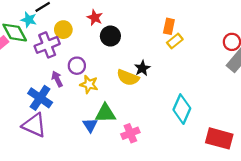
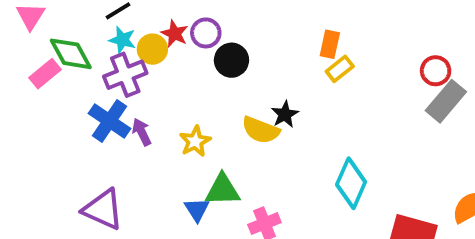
red star: (95, 18) -> (175, 34), moved
cyan star: (29, 20) -> (122, 40), moved
purple circle: (77, 66) -> (206, 33), moved
yellow star: (89, 84) -> (195, 141), turned 30
blue cross: (40, 98) -> (109, 121), moved

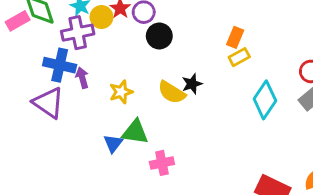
blue cross: (109, 121) -> (60, 65), turned -32
cyan diamond: (351, 183) -> (265, 100), moved
purple triangle: (103, 209) -> (48, 103), moved

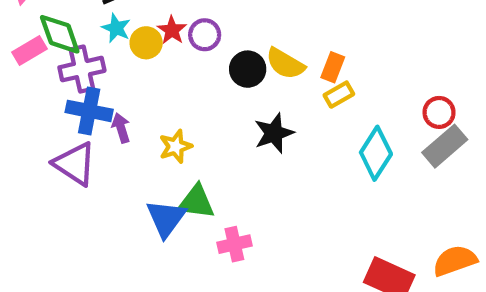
purple cross: (78, 33) -> (82, 69), moved
black circle: (159, 36) -> (248, 69), moved
black star: (192, 84) -> (274, 133), size x1.4
yellow semicircle: (172, 92) -> (285, 64), moved
blue triangle: (113, 143) -> (166, 218), size x1.5

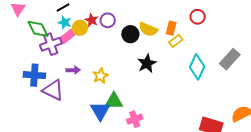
pink rectangle: (29, 51) -> (67, 36), moved
blue cross: (89, 111) -> (34, 75), moved
red circle: (439, 112) -> (198, 17), moved
purple arrow: (121, 128) -> (73, 70), turned 112

